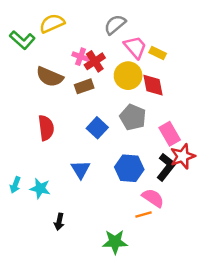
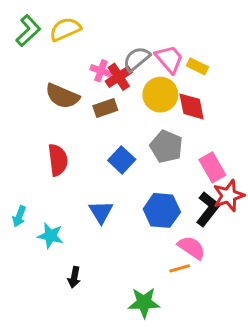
gray semicircle: (115, 25) -> (137, 59), moved
green L-shape: (22, 40) -> (28, 31), moved, turned -85
cyan arrow: (15, 185) -> (19, 216), moved

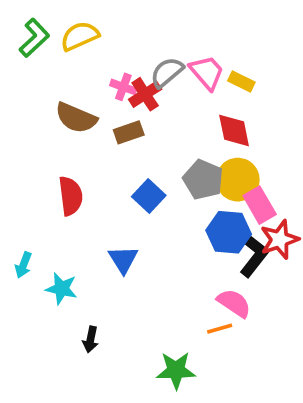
yellow circle: (160, 95) -> (238, 180), moved
blue hexagon: (162, 210) -> (229, 232), moved

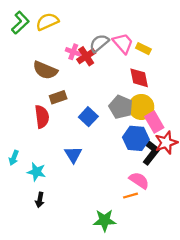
brown rectangle: (129, 132) -> (58, 97), moved
black arrow: (91, 339) -> (40, 200), moved

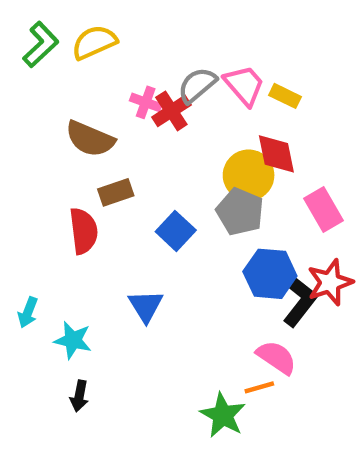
yellow circle: (141, 107) -> (249, 175), moved
pink rectangle: (154, 122) -> (324, 210), moved
green star: (105, 220) -> (223, 415), moved, turned 30

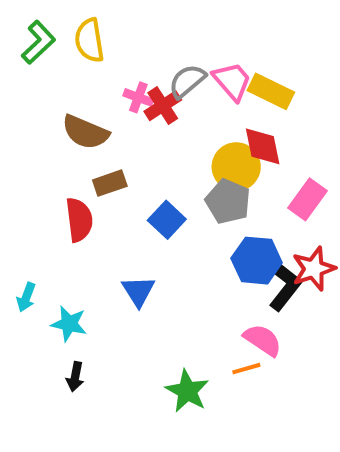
yellow semicircle: (94, 42) -> (89, 40), turned -75
yellow rectangle: (285, 96) -> (271, 91), size x1.5
pink rectangle: (324, 210) -> (308, 199), turned 66
green star: (223, 415) -> (187, 391), moved

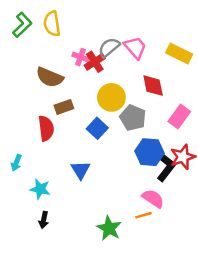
yellow rectangle: (271, 91) -> (179, 53), moved
yellow circle: (236, 167) -> (111, 97), moved
cyan arrow: (26, 297) -> (16, 163), moved

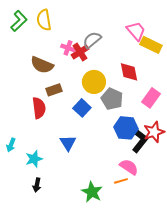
pink trapezoid: (135, 48) -> (136, 31), moved
cyan arrow: (16, 163) -> (11, 145), moved
cyan star: (40, 189) -> (34, 159), turned -30

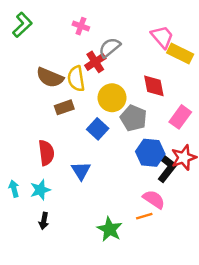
yellow semicircle: (44, 20) -> (76, 79), moved
pink cross: (68, 48) -> (81, 26), moved
red semicircle: (39, 108) -> (46, 153), moved
cyan arrow: (11, 145) -> (14, 189), moved, turned 144

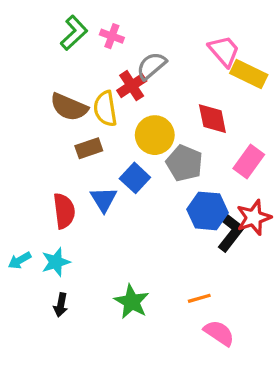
green L-shape: (22, 25) -> (74, 33), moved
blue triangle: (81, 171) -> (104, 199), moved
cyan arrow: (14, 189) -> (20, 260), turned -105
pink semicircle: (154, 199) -> (219, 333), moved
green star: (110, 229) -> (132, 302), moved

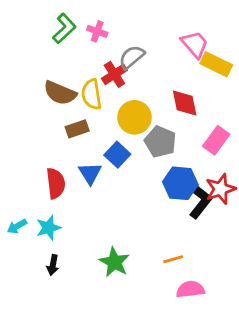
pink semicircle: (219, 333) -> (190, 289), turned -40

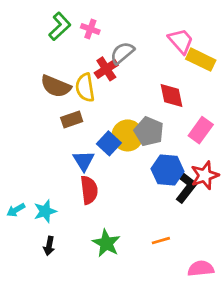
yellow circle: (134, 117) -> (128, 135), moved
red semicircle: (56, 183) -> (89, 190), moved
pink semicircle: (190, 289) -> (201, 268), moved

